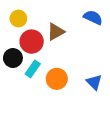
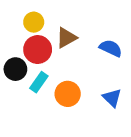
blue semicircle: (93, 17) -> (111, 48), moved
yellow circle: (18, 19) -> (34, 22), moved

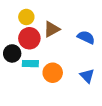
cyan rectangle: (39, 82) -> (30, 64), turned 56

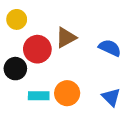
yellow circle: (26, 17) -> (17, 19), moved
cyan rectangle: (30, 64) -> (39, 96), moved

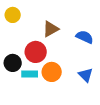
red circle: (37, 49) -> (36, 52), moved
black circle: (15, 69) -> (13, 63), moved

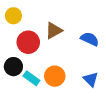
red circle: (36, 52) -> (28, 42), moved
cyan rectangle: (30, 74) -> (31, 78), turned 35

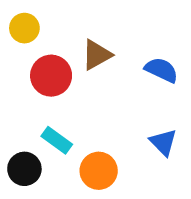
black circle: (13, 67) -> (24, 169), moved
orange circle: (55, 76) -> (99, 171), moved

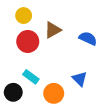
yellow circle: (24, 28) -> (24, 16), moved
blue triangle: (163, 142) -> (80, 79), moved

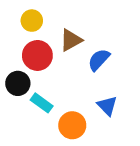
blue semicircle: (88, 38) -> (99, 60), moved, turned -72
black circle: (13, 92) -> (18, 83), moved

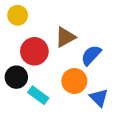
yellow circle: (32, 21) -> (18, 15), moved
orange circle: (72, 125) -> (74, 81), moved

